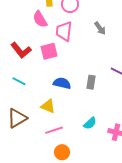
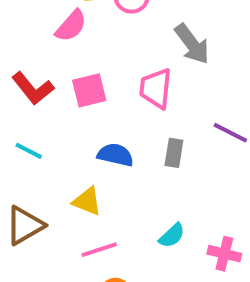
pink semicircle: (40, 19) -> (71, 26), turned -108
gray arrow: (100, 28) -> (192, 44), size x1.5
pink trapezoid: (64, 31) -> (156, 88), moved

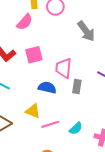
pink trapezoid: (156, 88) -> (64, 68), moved
pink line: (99, 250) -> (50, 124), moved

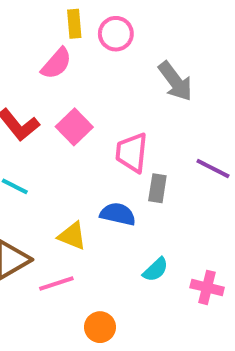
pink square: (34, 55) -> (74, 127), turned -30
blue semicircle: (47, 87) -> (118, 214), moved
pink line: (50, 124) -> (56, 283), moved

